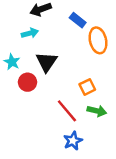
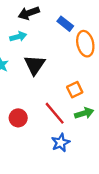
red circle: (28, 82) -> (18, 118), moved
green arrow: (97, 111) -> (84, 113), turned -30

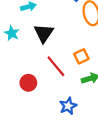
red line: (55, 113) -> (56, 66), moved

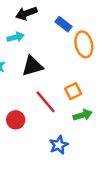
black triangle: (44, 33) -> (32, 66), turned 40

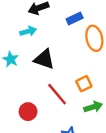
blue rectangle: (64, 24) -> (75, 19), turned -63
black triangle: (32, 66) -> (44, 59), turned 35

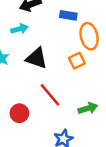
blue rectangle: (75, 19) -> (68, 15), turned 35
orange square: (84, 84) -> (77, 61), moved

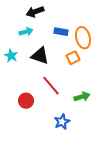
blue rectangle: (68, 15) -> (61, 32), moved

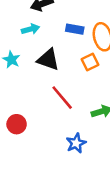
red circle: (26, 101) -> (17, 124), moved

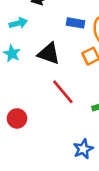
cyan arrow: (30, 29) -> (18, 23), moved
blue star: (76, 143) -> (83, 149), moved

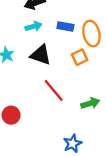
cyan arrow: (18, 23) -> (34, 26), moved

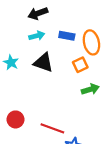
red line: (54, 90) -> (52, 128), moved, turned -30
green arrow: (90, 103) -> (90, 89), moved

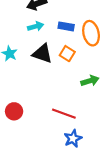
orange square: (80, 65) -> (67, 54), moved, turned -32
red line: (52, 128) -> (64, 114), moved

